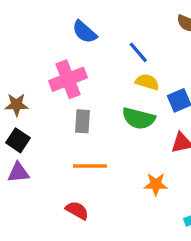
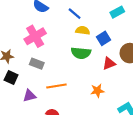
gray rectangle: (82, 121) -> (37, 64), moved, turned -64
purple triangle: (18, 172) -> (30, 96), moved

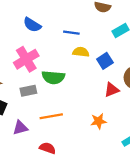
blue line: (75, 14) -> (71, 33), turned -32
green semicircle: (81, 53) -> (53, 77), moved
gray rectangle: (37, 64) -> (28, 91), turned -32

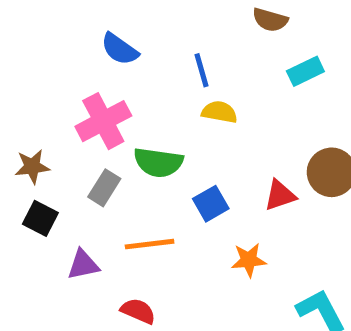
blue line: (71, 33) -> (202, 70), turned 63
blue square: (105, 61) -> (211, 204), moved
gray rectangle: (28, 91) -> (104, 188), turned -49

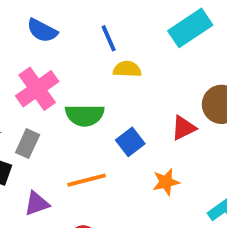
cyan rectangle: (305, 71) -> (190, 28), size x1.5
gray rectangle: (104, 188) -> (28, 144), moved

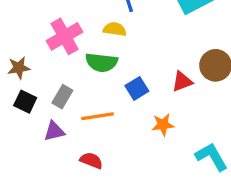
yellow semicircle: (127, 69) -> (115, 29), moved
gray rectangle: (28, 144) -> (62, 97), moved

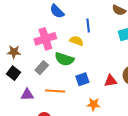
gray rectangle: (62, 97) -> (42, 68), moved

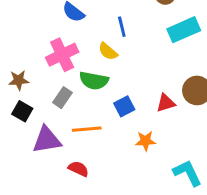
yellow semicircle: (76, 41) -> (108, 51), turned -152
purple triangle: (27, 95) -> (47, 140), size x1.5

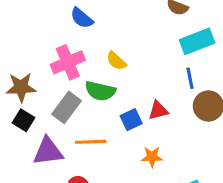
blue line: (122, 27) -> (190, 78), moved
brown star: (19, 80) -> (21, 87), size x1.4
gray rectangle: (62, 98) -> (66, 107), size x1.4
red triangle: (166, 103) -> (158, 110), moved

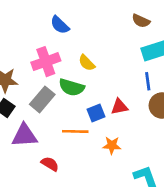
orange line: (91, 142) -> (75, 131), moved

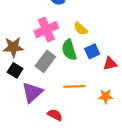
green semicircle: (72, 87) -> (69, 50), turned 60
blue square: (96, 113) -> (92, 51), moved
purple triangle: (24, 136) -> (32, 92), turned -35

